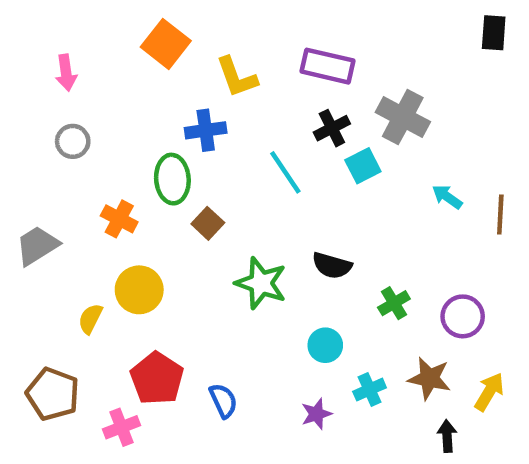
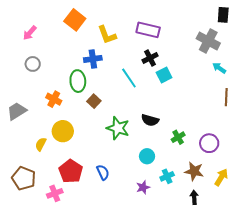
pink arrow: (66, 73) -> (30, 33), turned 49
gray cross: (403, 117) -> (208, 41), moved
cyan arrow: (447, 197) -> (219, 68), moved
blue semicircle: (223, 401) -> (103, 172), moved
black arrow: (447, 436) -> (194, 197), moved

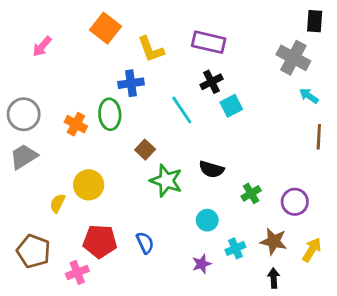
gray circle: (33, 64) -> (24, 114), moved, size x1.5
orange cross: (54, 99) -> (76, 124), moved
brown square: (94, 101) -> (145, 150), moved
red pentagon: (71, 171) -> (100, 241), turned -30

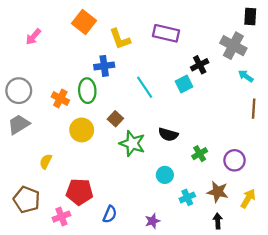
black cross: (211, 82) -> (200, 65), moved
yellow circle: (89, 185) -> (82, 130), moved
blue semicircle: (145, 243) -> (110, 214), moved, turned 48
purple star: (202, 264) -> (152, 221), moved

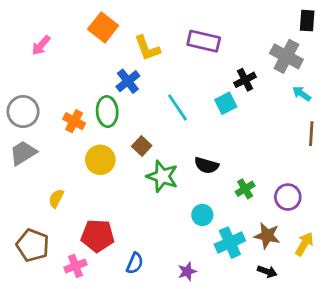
blue cross: (104, 66) -> (128, 81), turned -30
cyan cross: (187, 197) -> (230, 243), size x1.5
black arrow: (218, 221) -> (267, 271), turned 112

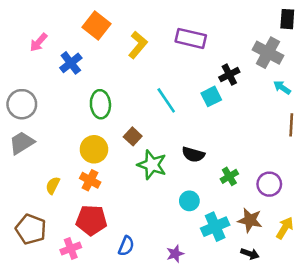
yellow L-shape: (147, 48) -> (138, 45), turned -120
blue cross: (128, 81) -> (71, 63), moved
orange cross: (74, 121) -> (90, 180), moved

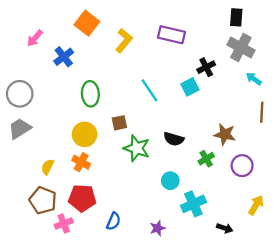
black rectangle: (287, 19) -> (236, 17), moved
brown square: (133, 136) -> (119, 123), turned 35
brown star: (250, 220) -> (225, 134), moved
brown pentagon: (31, 229) -> (43, 200), moved

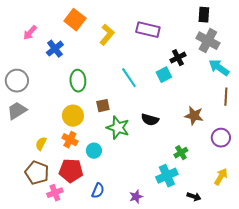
cyan arrow: (254, 79) -> (219, 68), size x1.5
green cross: (206, 159) -> (181, 153), moved
purple circle: (242, 166) -> (221, 138), moved
cyan circle: (170, 181) -> (94, 151), moved

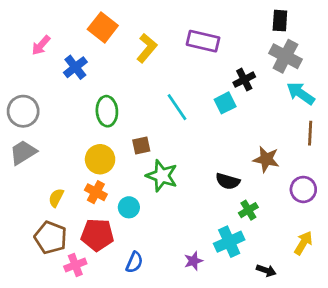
black semicircle: (150, 120) -> (228, 181), moved
purple star: (136, 197) -> (193, 261), moved

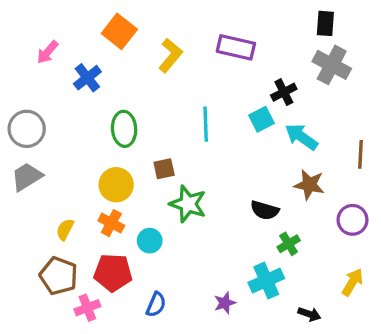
cyan arrow: (301, 93) -> (301, 137), moved
cyan line: (177, 107) -> (206, 124), turned 32

